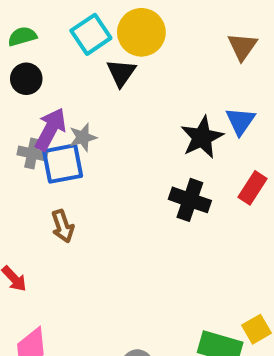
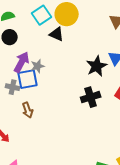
black triangle: (121, 73) -> (57, 34), turned -42
gray cross: (32, 153) -> (13, 87), moved
black cross: (190, 200) -> (91, 97), turned -36

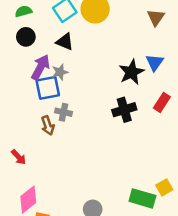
black triangle: (57, 34) -> (65, 42), moved
gray cross: (13, 87) -> (64, 112), moved

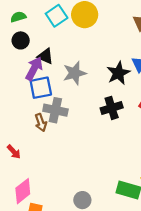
black triangle: (65, 42) -> (45, 56), moved
gray star: (60, 72) -> (75, 73), moved, size x1.5
gray cross: (64, 112) -> (55, 110), size x1.5

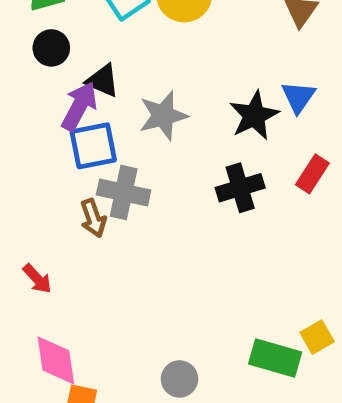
pink diamond: (23, 191) -> (56, 360), turned -60

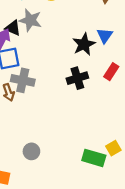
gray star: (163, 116) -> (30, 20), moved, turned 30
gray circle: (180, 379) -> (31, 151), moved

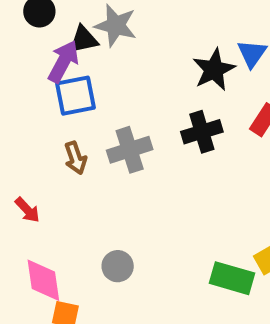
black triangle: (13, 28) -> (84, 39), turned -35
gray cross: (23, 80) -> (130, 150), moved, turned -30

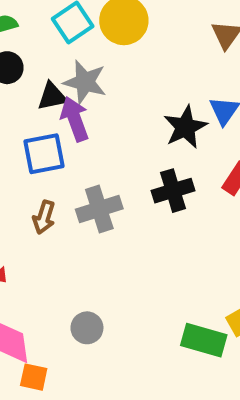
purple arrow: (63, 62) -> (75, 119), moved, turned -48
brown arrow: (75, 158) -> (44, 217), turned 36

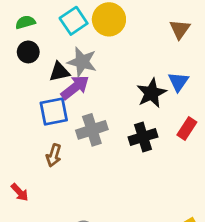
purple arrow: (75, 119) -> (75, 87), turned 72
gray cross: (99, 209) -> (92, 130), moved

